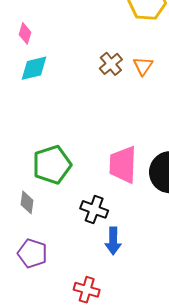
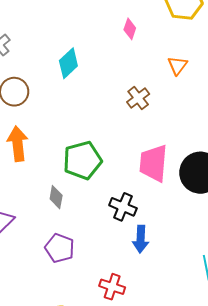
pink diamond: (25, 33) -> (130, 29), moved
brown cross: (111, 64) -> (138, 98), moved
cyan diamond: (34, 68) -> (68, 63), turned -32

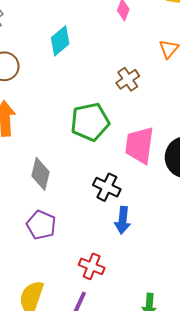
green pentagon: (82, 160) -> (90, 122), moved
gray diamond: (56, 197) -> (40, 174), size x1.4

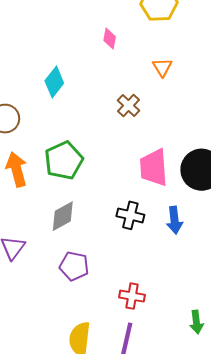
green pentagon: (90, 122) -> (64, 160), moved
gray diamond: (40, 174) -> (63, 216), turned 60
blue arrow: (123, 220) -> (174, 220), moved

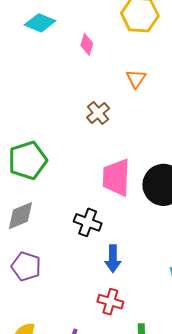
cyan diamond: (54, 82) -> (40, 23), moved, turned 68
blue arrow: (174, 220) -> (113, 259), moved
red cross: (132, 296) -> (110, 302), moved

